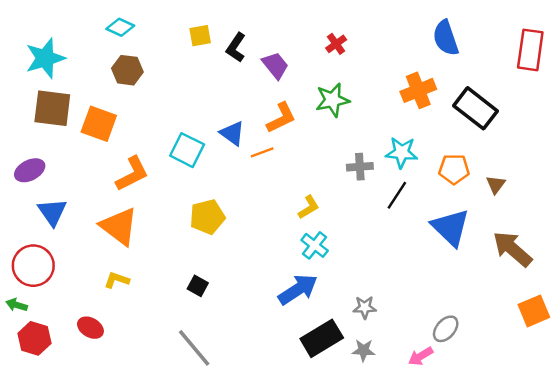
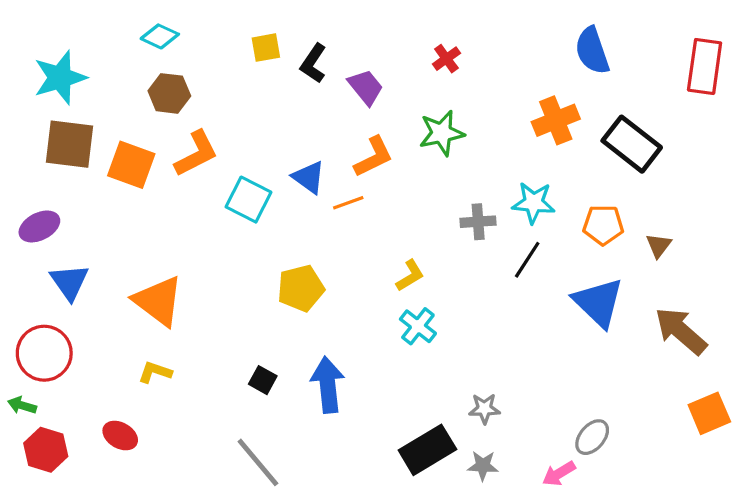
orange L-shape: (132, 174) -> (196, 154), moved
yellow pentagon: (207, 217) -> (301, 288), moved
blue arrow: (298, 289) -> (328, 385), moved, turned -63

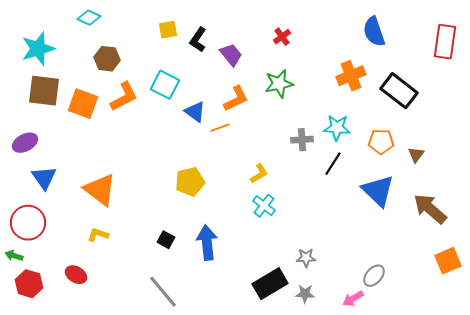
cyan diamond: (160, 36) -> (89, 18), moved
cyan square: (248, 200) -> (165, 85), moved

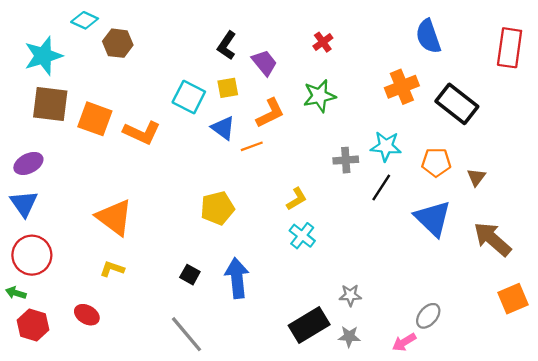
cyan diamond: (89, 18) -> (85, 20), moved
yellow square: (168, 30) -> (228, 88), moved
brown hexagon: (107, 59) -> (118, 43), moved
orange L-shape: (124, 97) -> (142, 133), moved, turned 52
blue triangle: (44, 178) -> (24, 204), moved

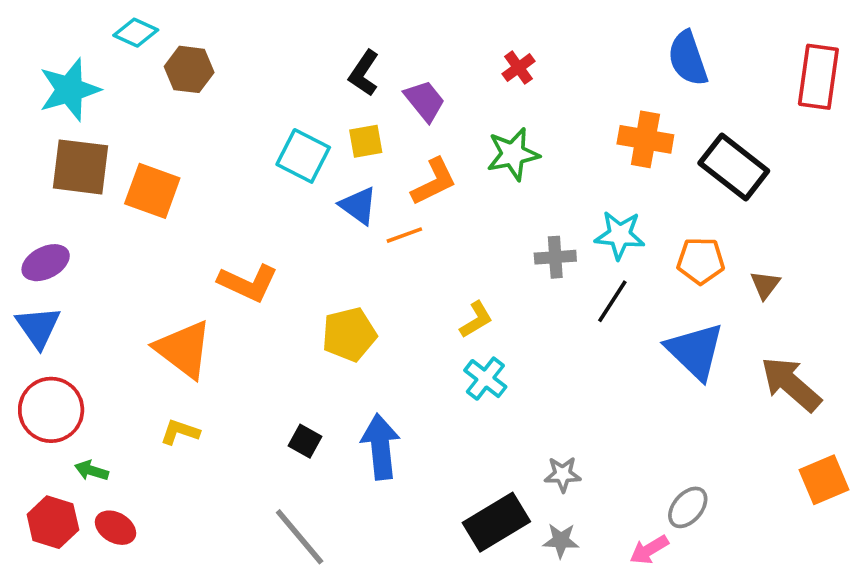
orange cross: (402, 87) -> (645, 139), turned 32
orange L-shape: (142, 133) -> (248, 283), moved
green arrow: (16, 293) -> (92, 471), moved
red ellipse: (87, 315) -> (115, 528), moved

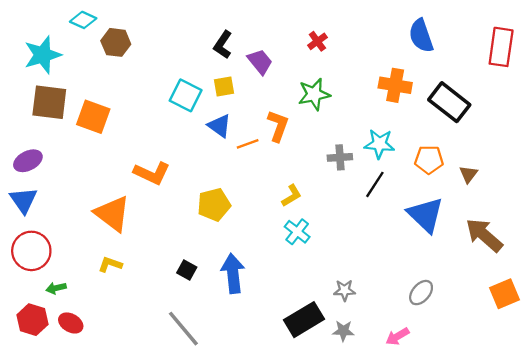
orange L-shape: (434, 182) -> (278, 126), moved, turned -44
green arrow: (92, 471) -> (56, 288), turned -30
gray ellipse: (688, 507) -> (421, 293), moved

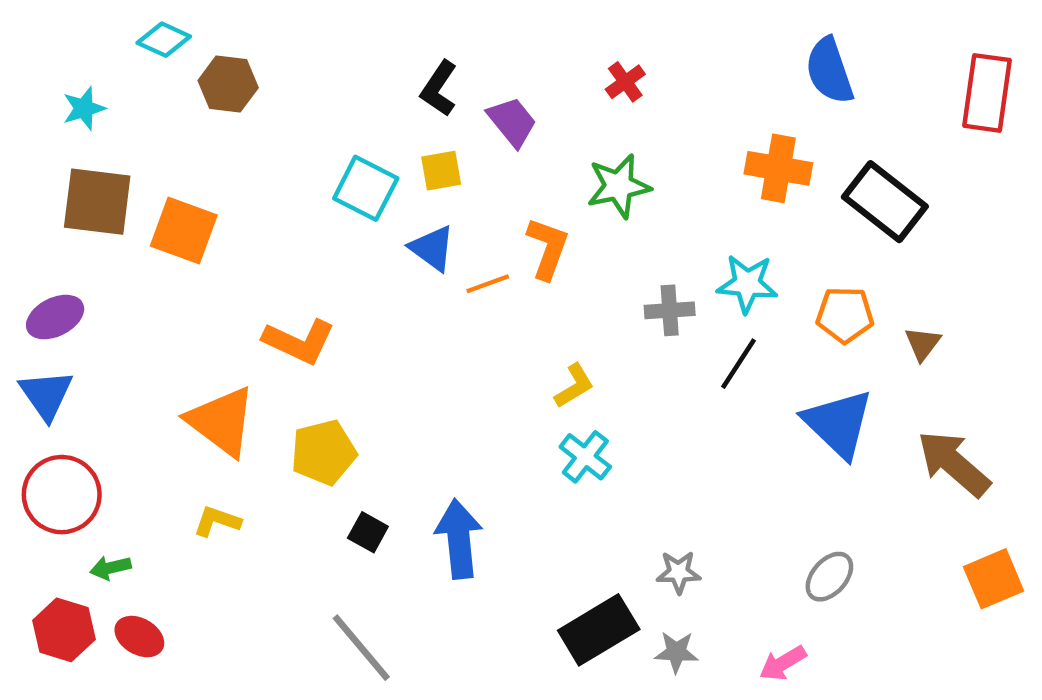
cyan star: (43, 55) -> (84, 108), size x0.6
yellow pentagon: (214, 205) -> (324, 452), moved

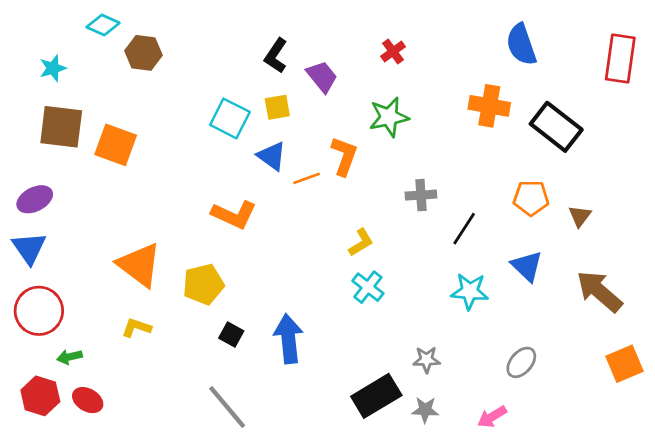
cyan star: (747, 284) -> (470, 291), moved
orange L-shape: (299, 341) -> (234, 215), moved
blue triangle: (838, 424) -> (527, 266), size x0.7

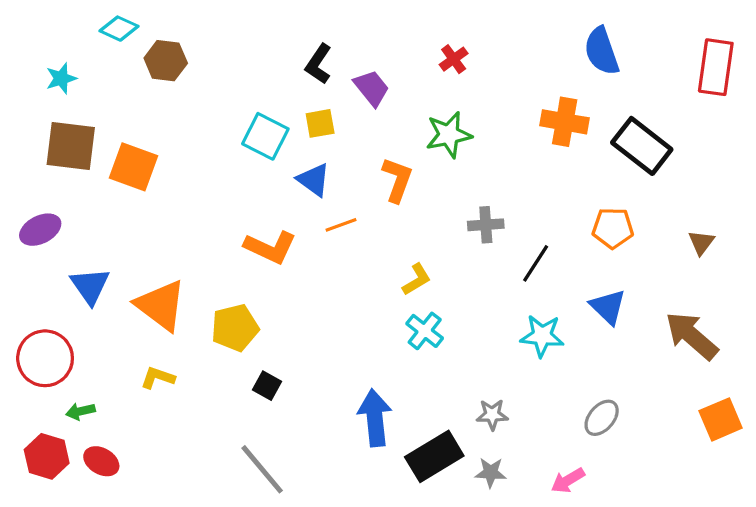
orange line: (307, 178) -> (341, 225), moved
brown triangle: (580, 216) -> (701, 242), moved
blue triangle: (29, 248) -> (90, 286), moved
blue arrow: (288, 339) -> (375, 418), moved

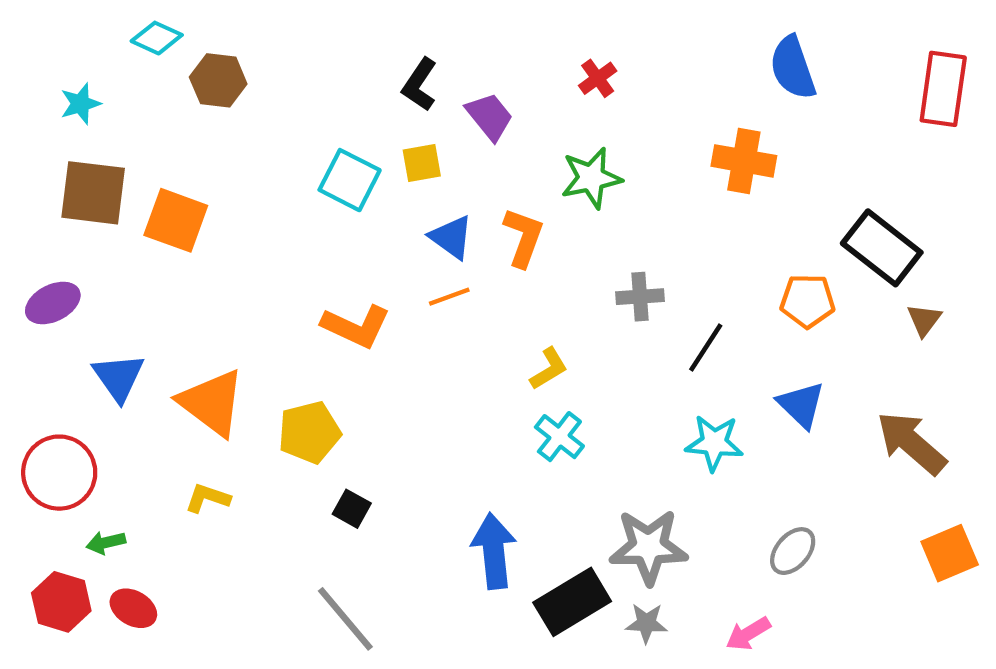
black rectangle: (642, 146) -> (882, 248), moved
blue triangle: (314, 180) -> (451, 237), moved
gray star: (492, 415) -> (649, 547), size x1.8

